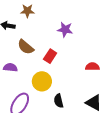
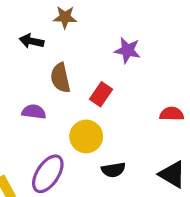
brown semicircle: (26, 47) -> (60, 78), turned 36
black semicircle: (59, 101) -> (113, 170), turned -88

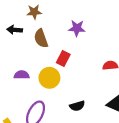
brown semicircle: (60, 78) -> (41, 38), moved
yellow circle: (86, 136) -> (49, 78), moved

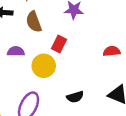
purple semicircle: (22, 75) -> (16, 51), moved

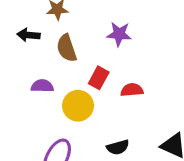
red semicircle: (112, 51) -> (132, 90), moved

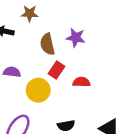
brown semicircle: (67, 48) -> (47, 44), moved

